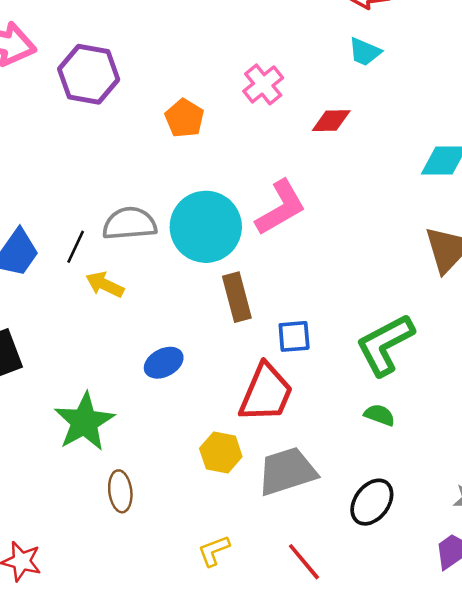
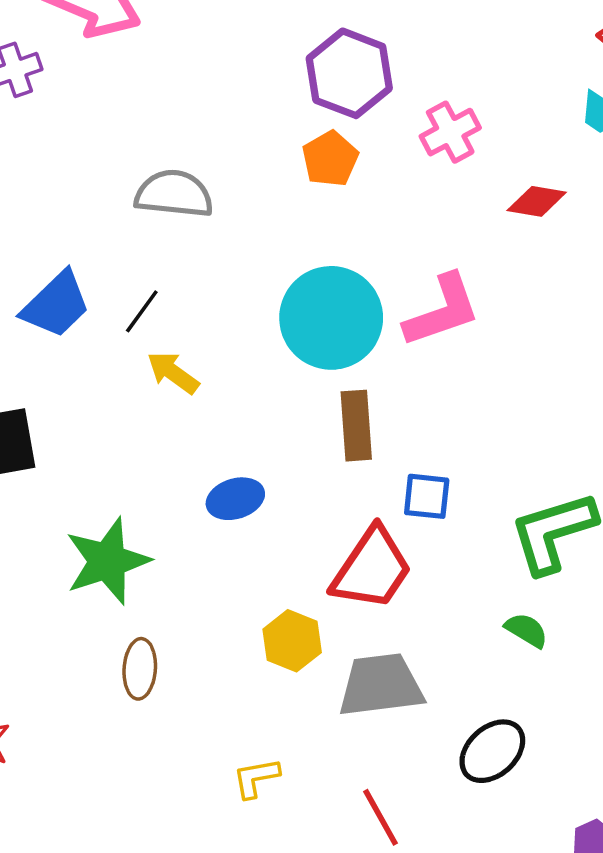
purple hexagon: (89, 74) -> (349, 73), moved
gray semicircle: (130, 224) -> (174, 194), moved

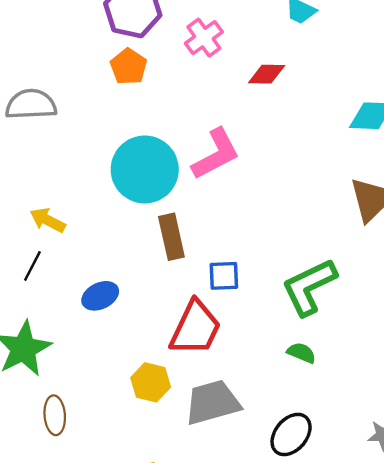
black line: (142, 311) -> (32, 266), moved

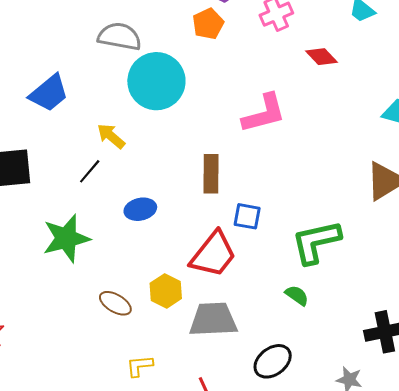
red diamond: (267, 74) -> (321, 57), turned 32
cyan circle: (145, 169) -> (156, 81), moved
brown ellipse: (55, 415) -> (115, 303), moved, turned -68

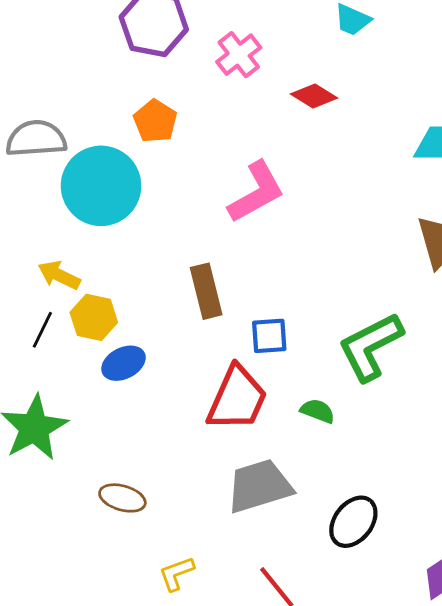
orange pentagon: (208, 24) -> (155, 121), moved
yellow hexagon: (166, 291) -> (94, 317), moved
green semicircle: (297, 295) -> (318, 411), moved

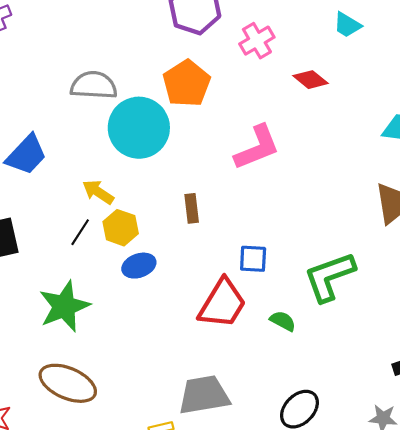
orange pentagon: (155, 121) -> (187, 83), size x1.4
brown rectangle: (206, 291) -> (192, 208), moved, size x0.7
gray trapezoid: (259, 486) -> (204, 395), moved
brown ellipse: (122, 498) -> (68, 383), moved, size x1.6

